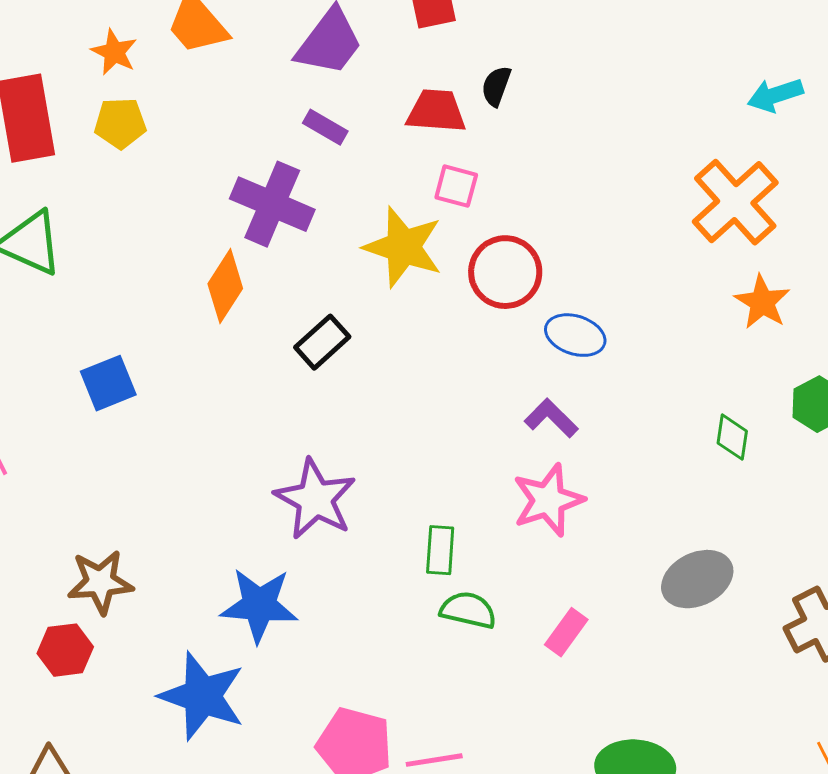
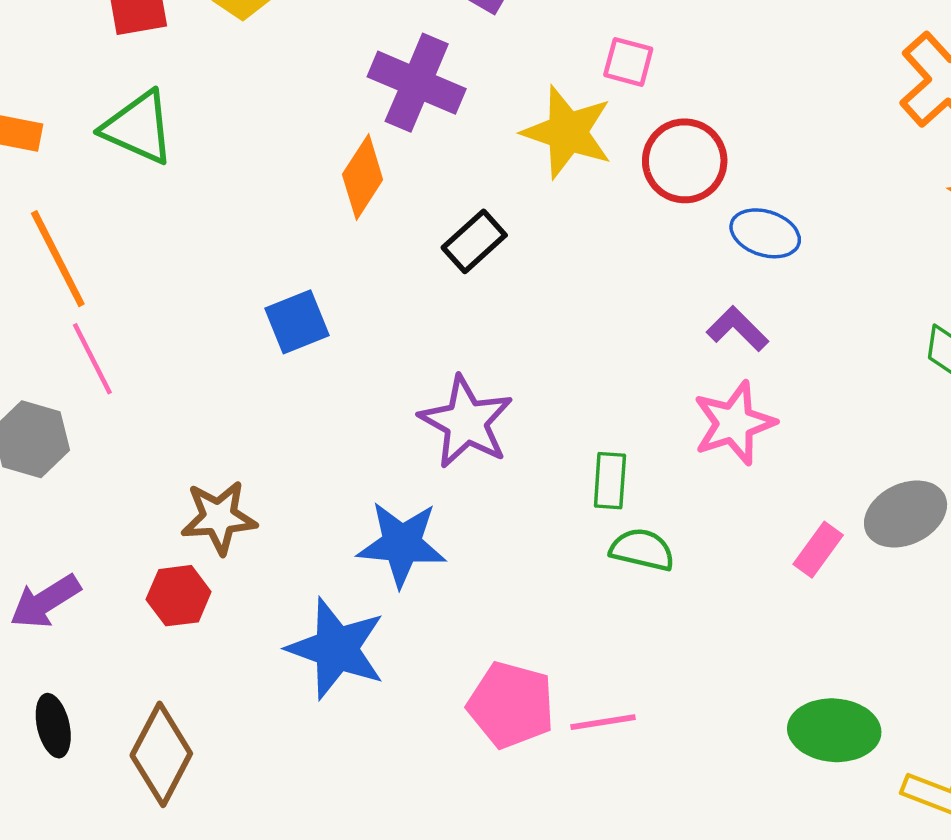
blue square: (108, 383) -> (297, 322), moved
pink rectangle: (566, 632) -> (818, 550), moved

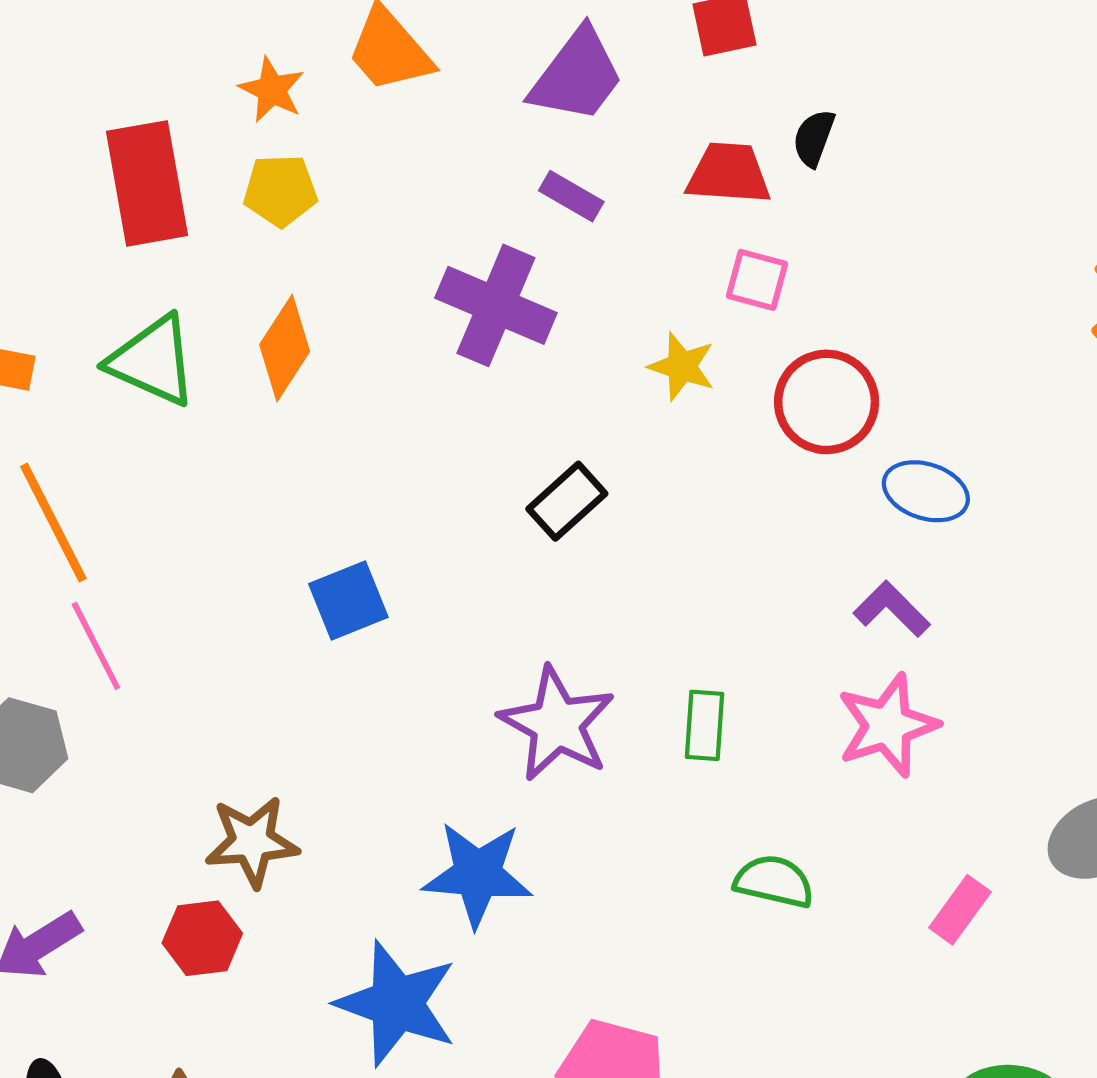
yellow star: (567, 132) -> (682, 366), size x0.6
orange diamond: (363, 177) -> (285, 348), moved
green rectangle: (610, 481) -> (705, 725), moved
pink rectangle: (818, 550) -> (960, 910), moved

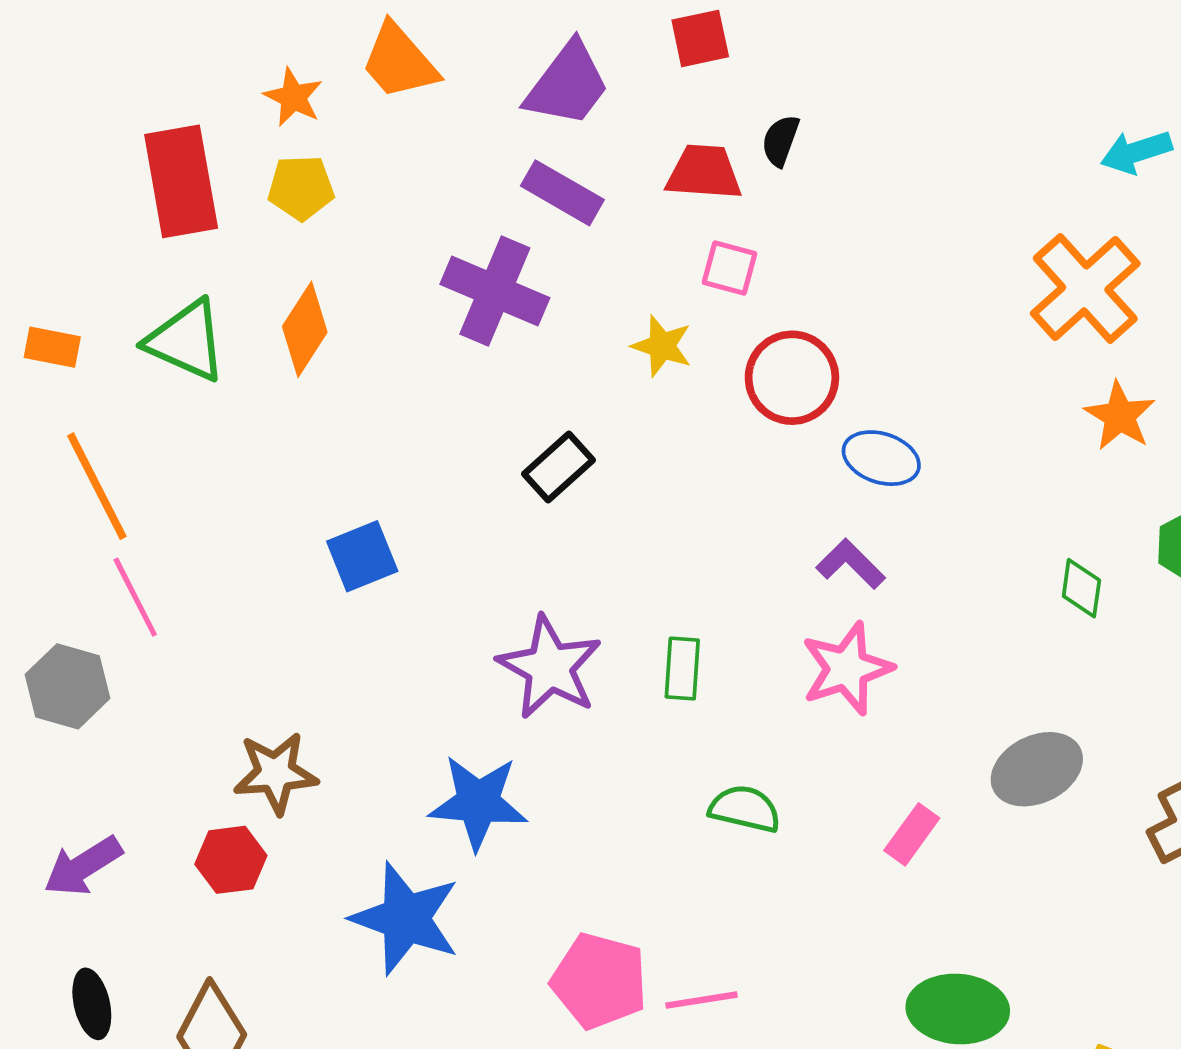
purple rectangle: (571, 196) -> (562, 193), size x1.4

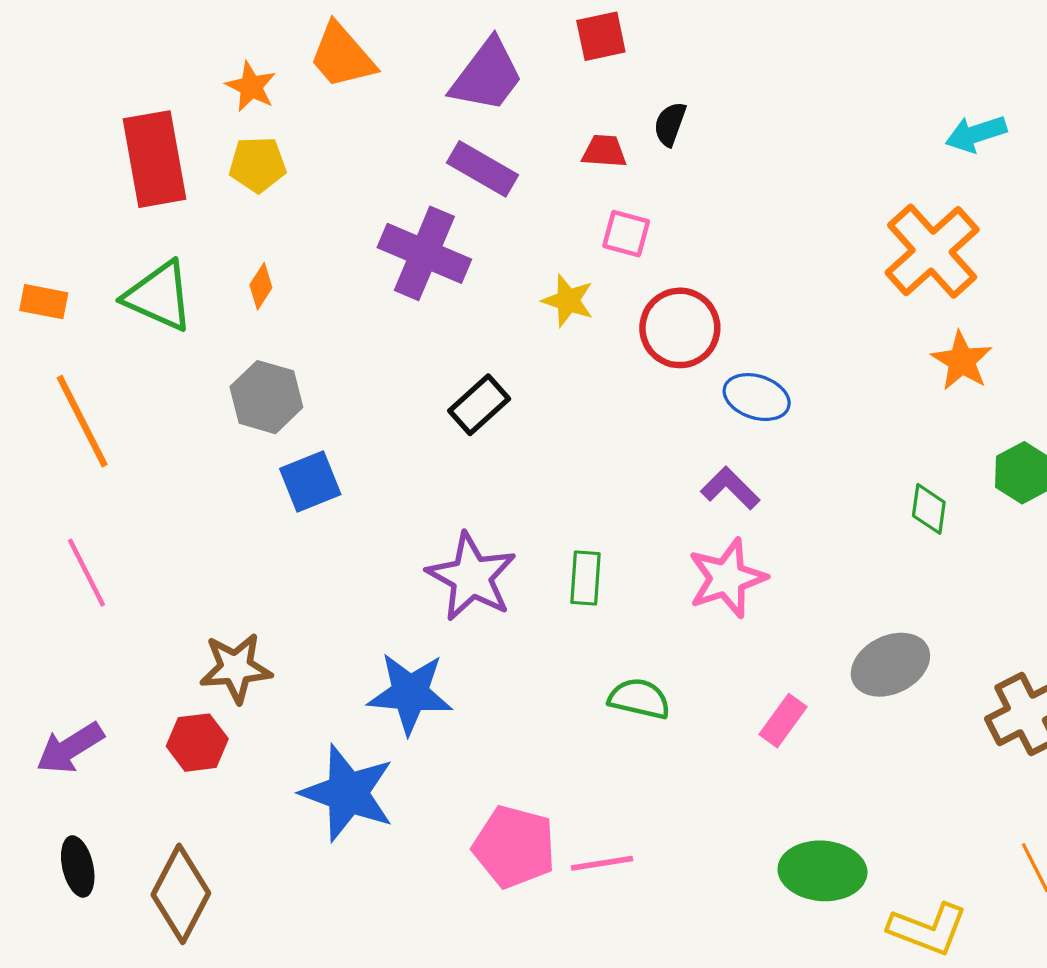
red trapezoid: (704, 172) -> (604, 151), size x0.7
orange diamond: (305, 329) -> (261, 286), size x0.6
pink line: (135, 597) -> (86, 573), moved
gray hexagon: (68, 686) -> (266, 397), moved

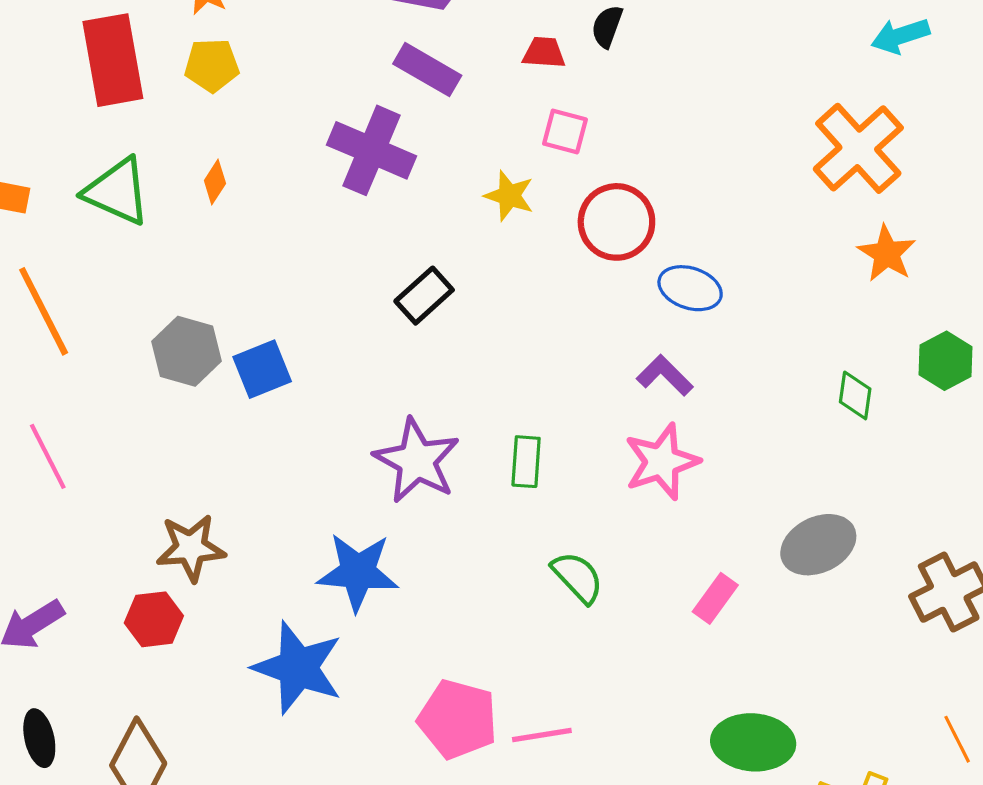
gray hexagon: (266, 397) -> (186, 351), moved
green semicircle: (639, 699) -> (578, 577), turned 34

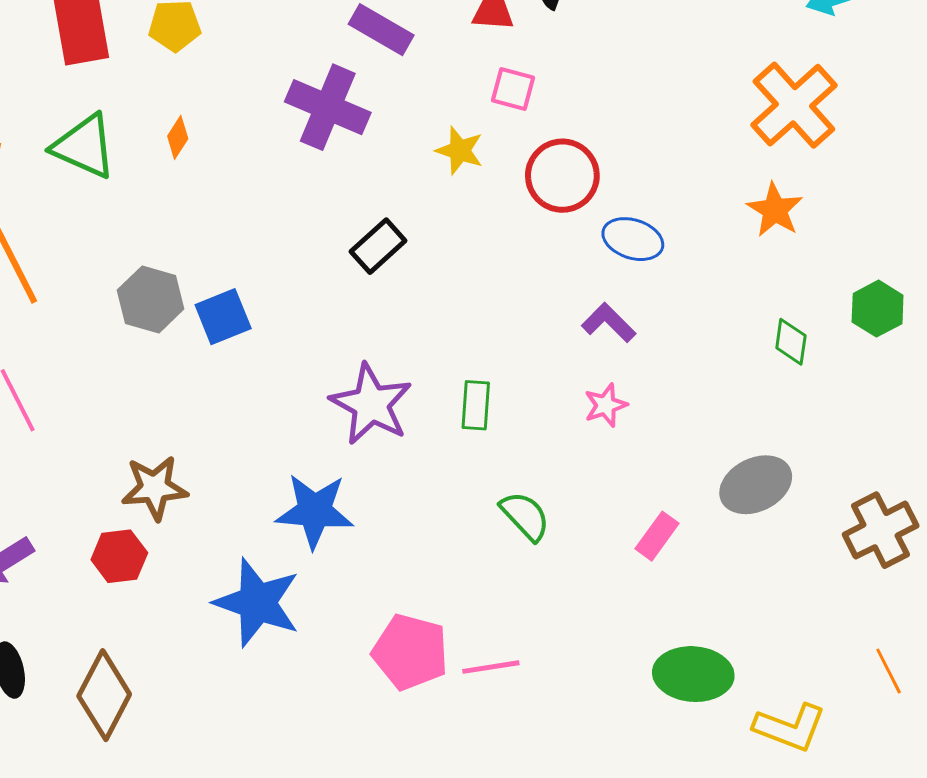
orange star: (887, 253) -> (775, 210), moved
pink star: (662, 462) -> (606, 405), size x0.6

